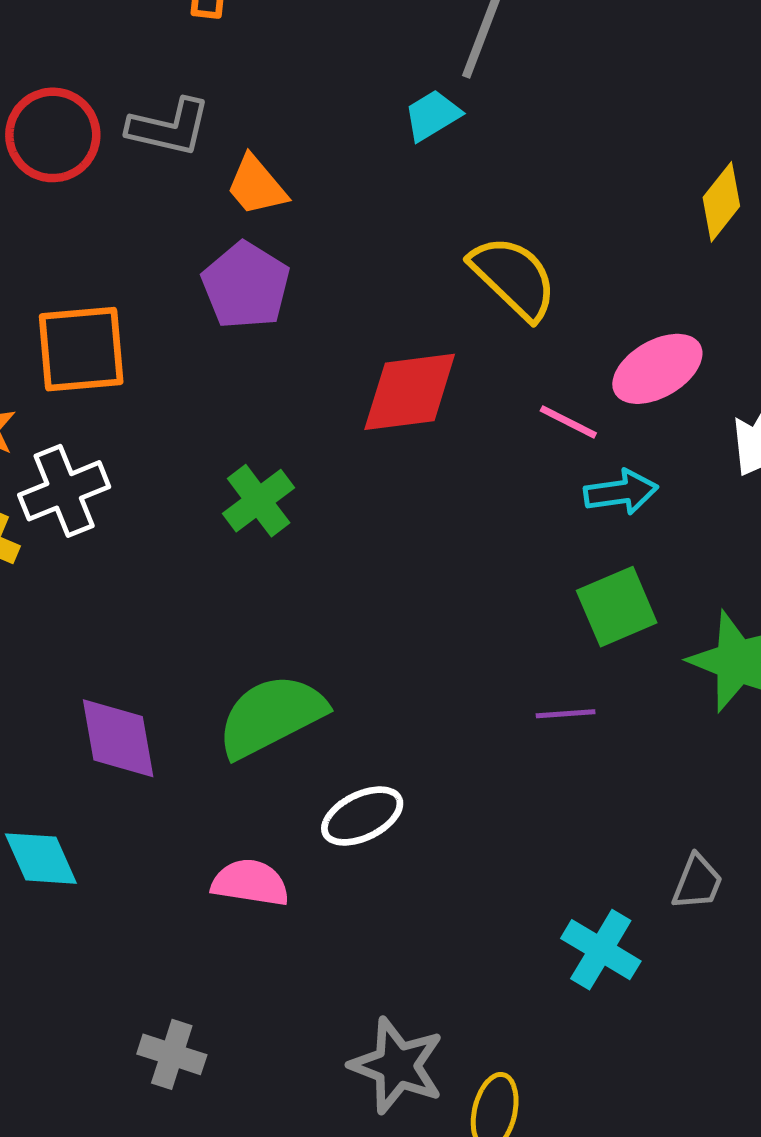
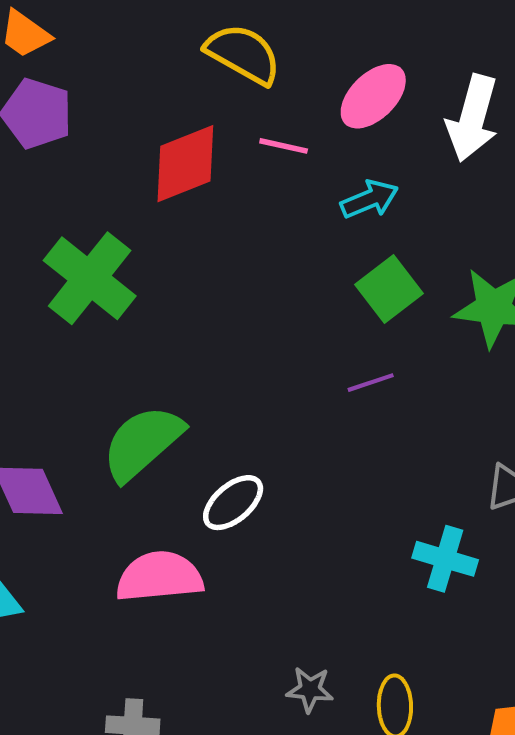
pink line: (568, 422) -> (284, 146), moved
green cross: (259, 501) -> (90, 278), size x1.6
pink semicircle: (250, 883) -> (159, 577), size x1.4
gray star: (397, 1066) -> (310, 690), size x0.6

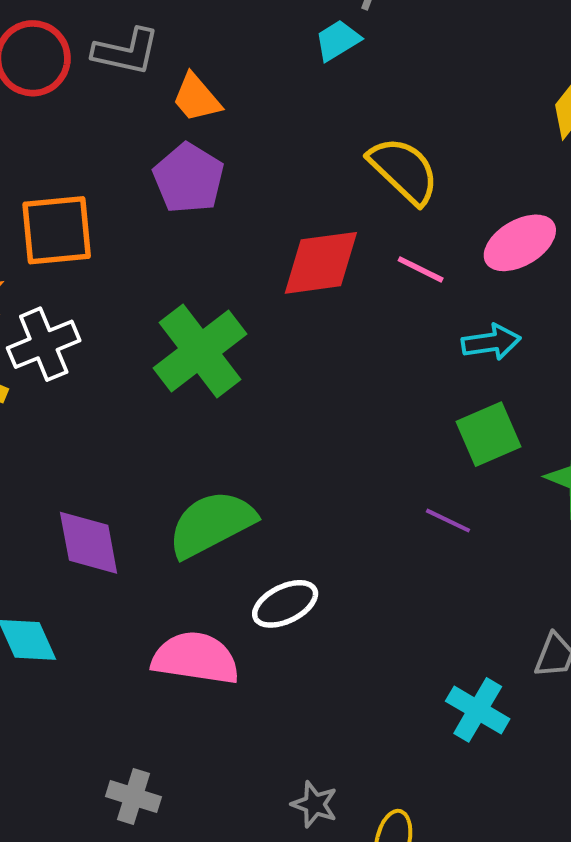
purple line: (371, 383) -> (448, 521), turned 30

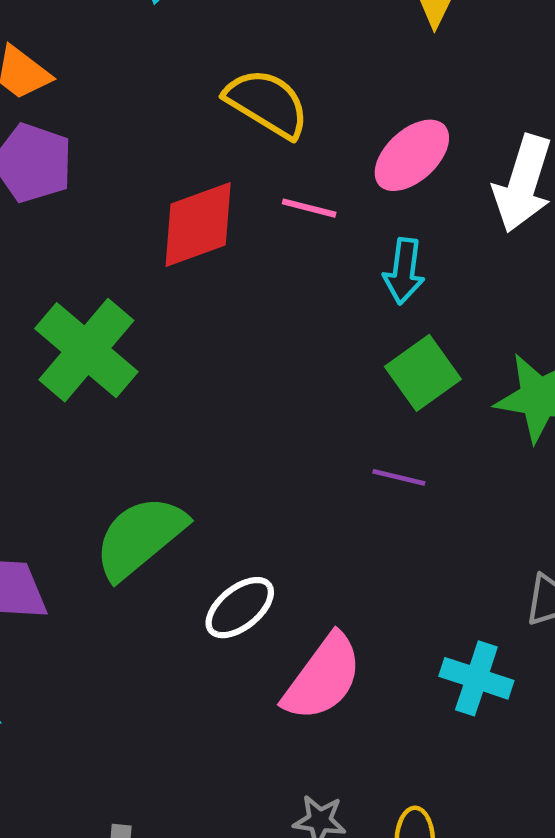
cyan arrow: (491, 342) -> (404, 271), turned 118
pink semicircle: (196, 658) -> (323, 678), moved, turned 130

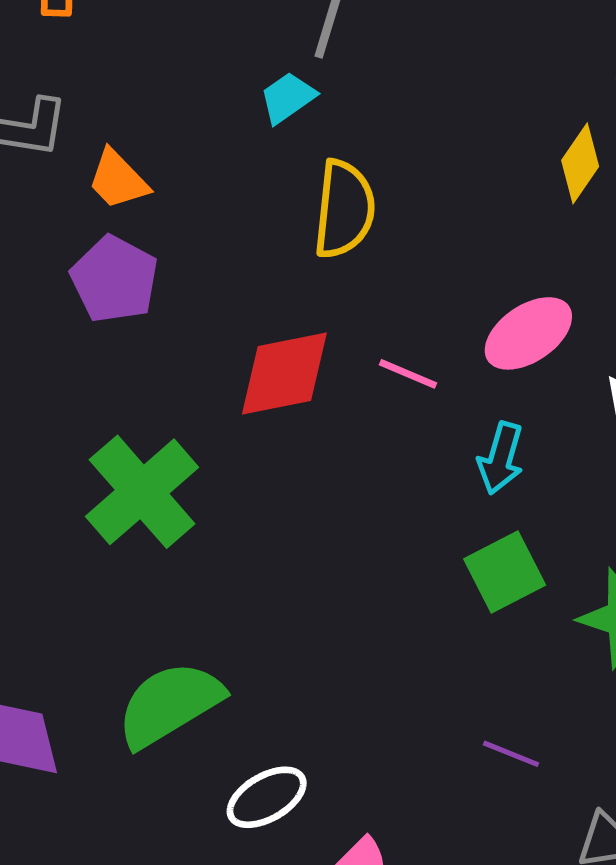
yellow semicircle: (267, 103) -> (344, 209), moved, turned 56
purple line: (399, 477) -> (511, 754), moved

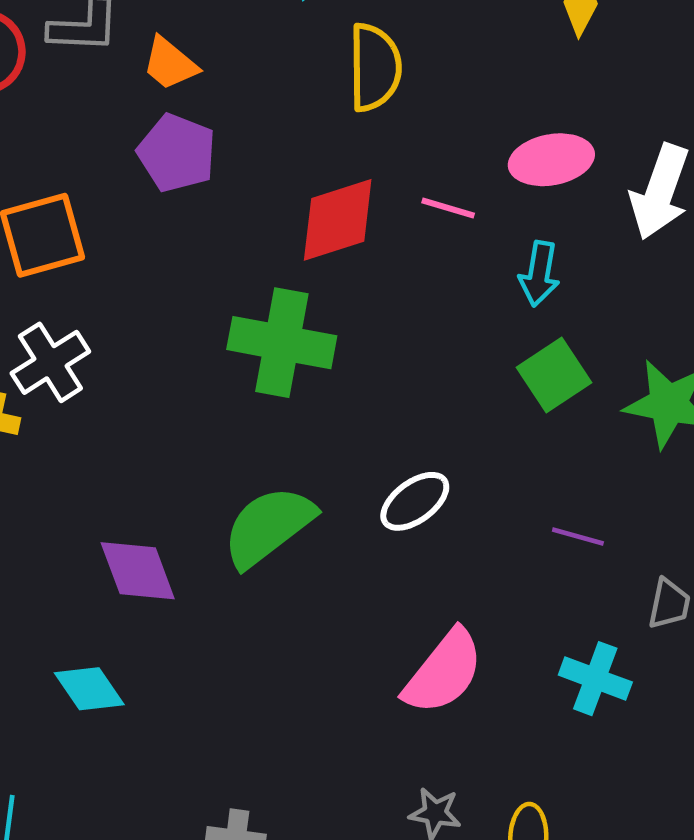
pink ellipse: (528, 333) -> (551, 160), turned 30
green cross: (142, 492) -> (282, 343), moved, turned -32
white ellipse: (267, 797) -> (415, 501), moved

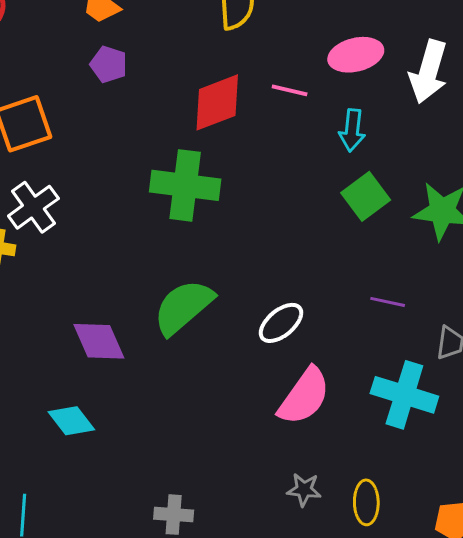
purple pentagon: (177, 153) -> (109, 64), size x0.7
white ellipse: (415, 501) -> (281, 323), moved
cyan cross: (595, 679) -> (404, 395), size x1.4

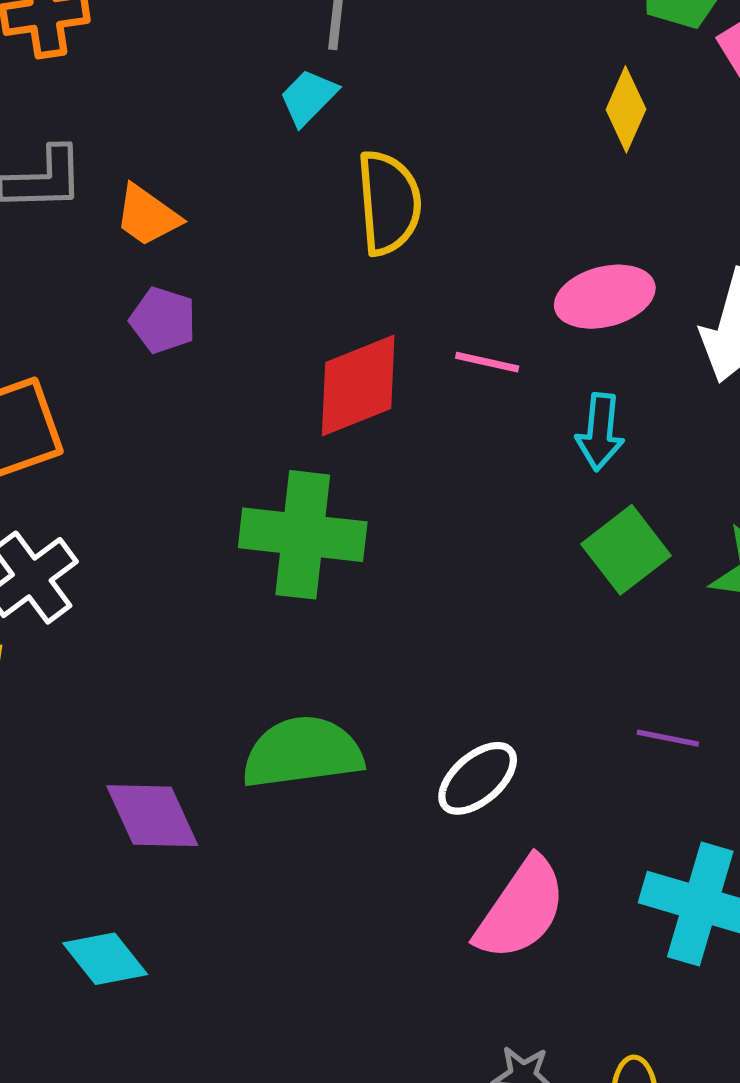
green semicircle: (183, 307) -> (302, 752), turned 34

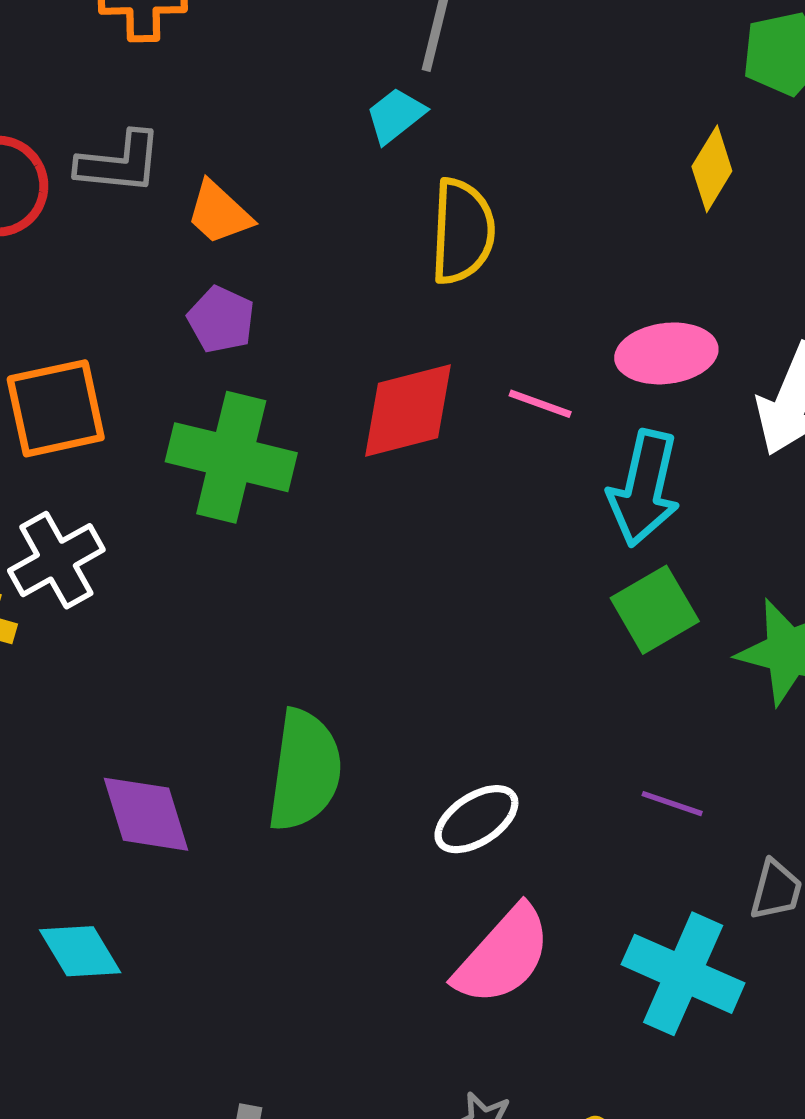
cyan arrow: (600, 432) -> (644, 488), size x1.5
green cross: (303, 535) -> (231, 457), moved
green semicircle: (302, 752) -> (305, 770), turned 98

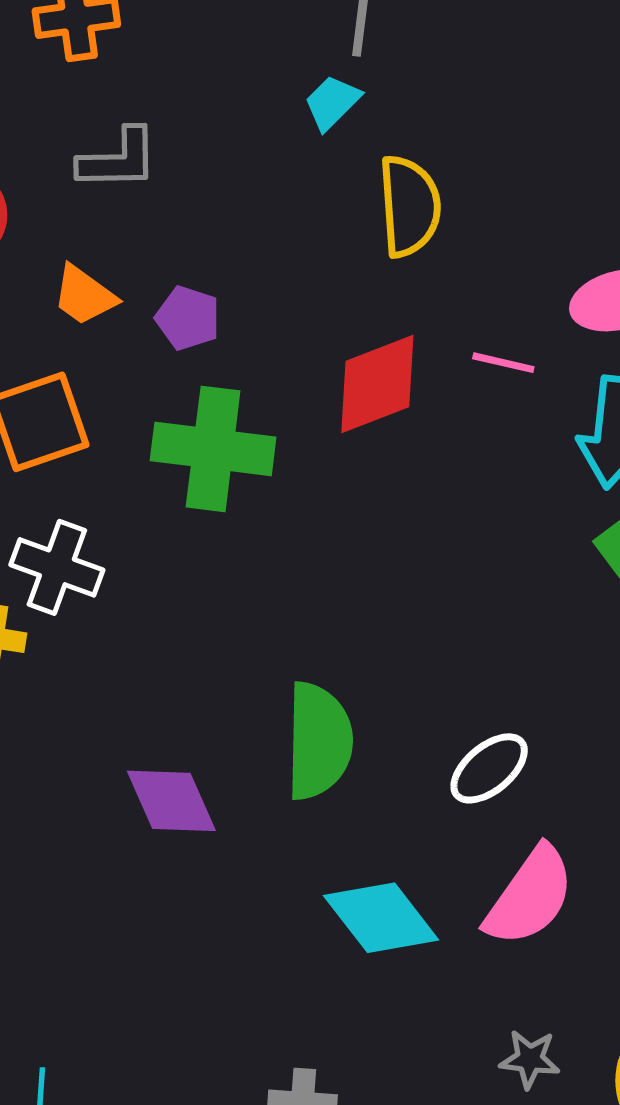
gray L-shape: (119, 163) -> (118, 159), moved
orange trapezoid: (219, 213) -> (84, 295), moved
white cross: (56, 560) -> (57, 567), turned -34
cyan diamond: (80, 951) -> (381, 918), moved, size x1.4

